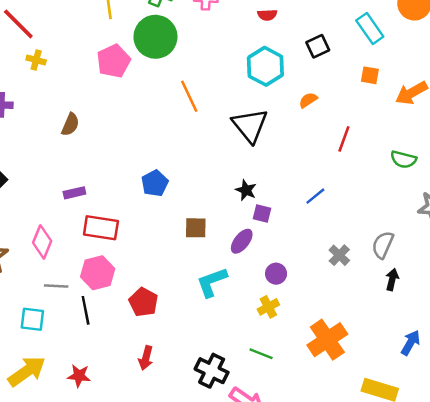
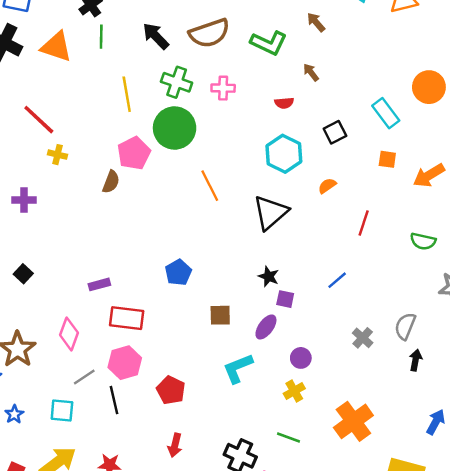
brown semicircle: (70, 124) -> (111, 182), moved
black triangle: (250, 125) -> (271, 213), turned 30
gray line: (56, 286) -> (84, 377), turned -35

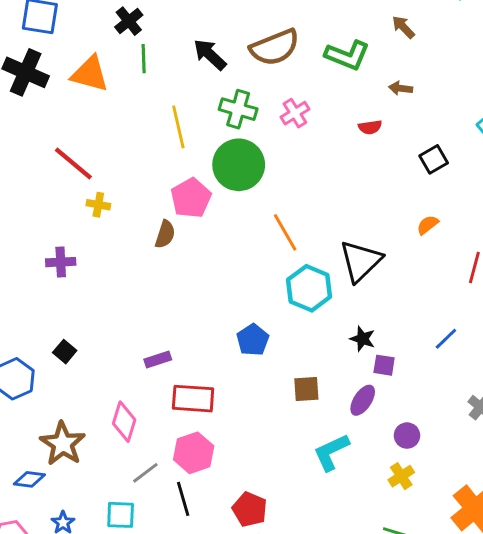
brown arrow: (311, 72) -> (401, 88), turned -42
pink cross: (223, 88) -> (295, 113), turned -30
cyan hexagon: (284, 154) -> (309, 288), moved
red pentagon: (171, 390) -> (250, 509), moved

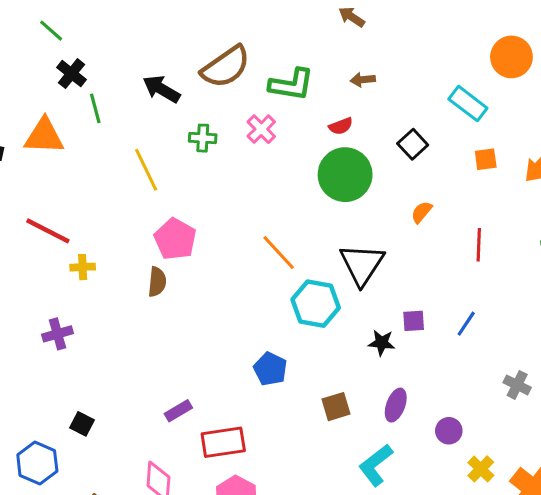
green L-shape: (347, 55) -> (291, 85), moved
green cross: (238, 109) -> (203, 138), size x0.7
green circle: (239, 165) -> (345, 175), moved
purple square: (384, 365) -> (414, 321), moved
yellow cross: (401, 476) -> (481, 469), moved

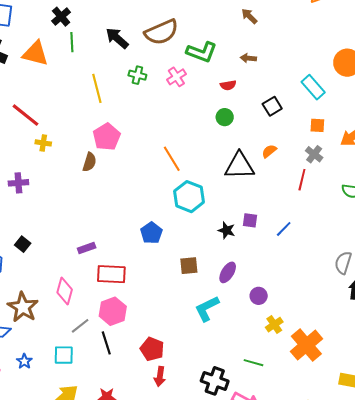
green circle: (345, 175) -> (225, 117), size x0.5
black triangle: (362, 264) -> (239, 166), moved, turned 44
gray cross: (517, 385) -> (314, 154), moved

